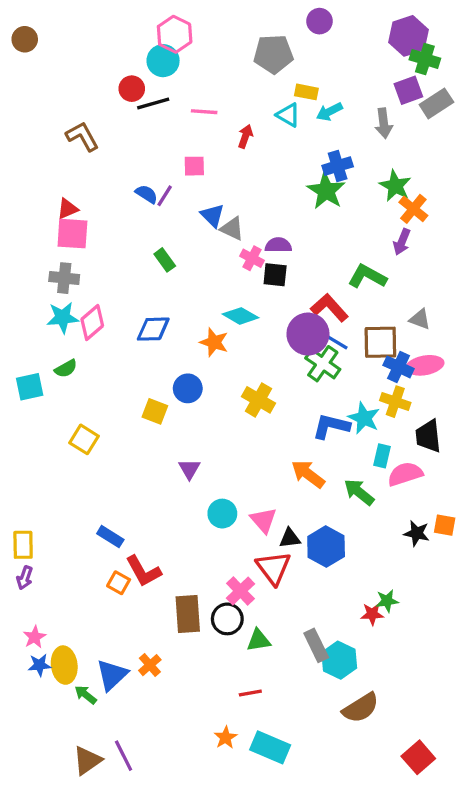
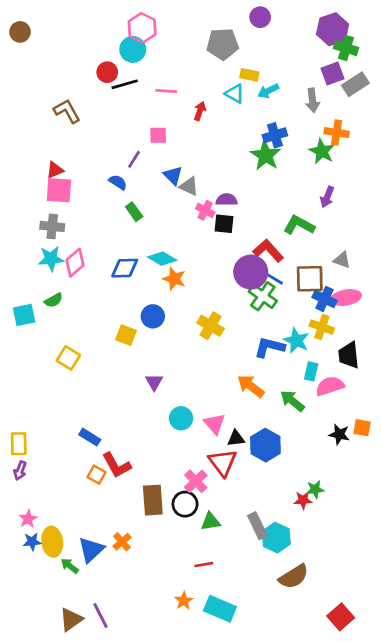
blue semicircle: (147, 194) -> (118, 182), moved
orange cross: (413, 209) -> (337, 133), moved, turned -30
cyan diamond: (240, 316) -> (162, 259), moved

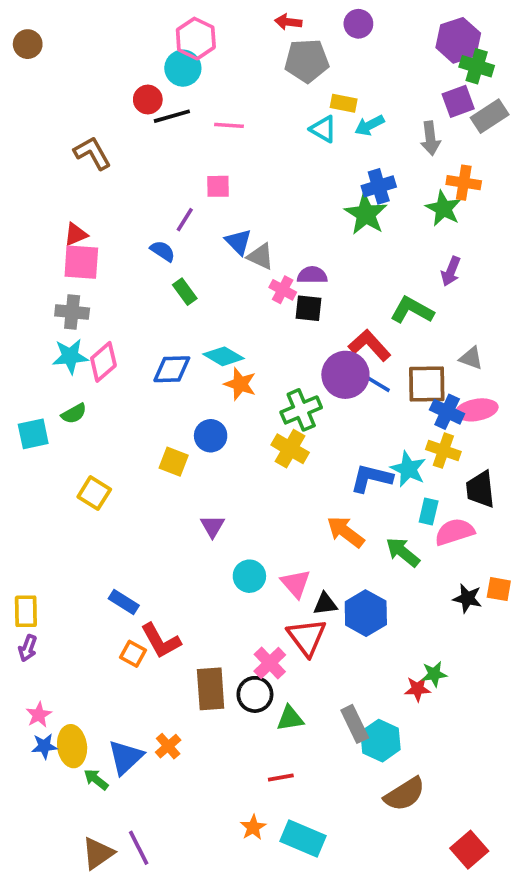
red arrow: (200, 111) -> (288, 22), moved, turned -102
green cross: (263, 296) -> (301, 410), moved, turned 32

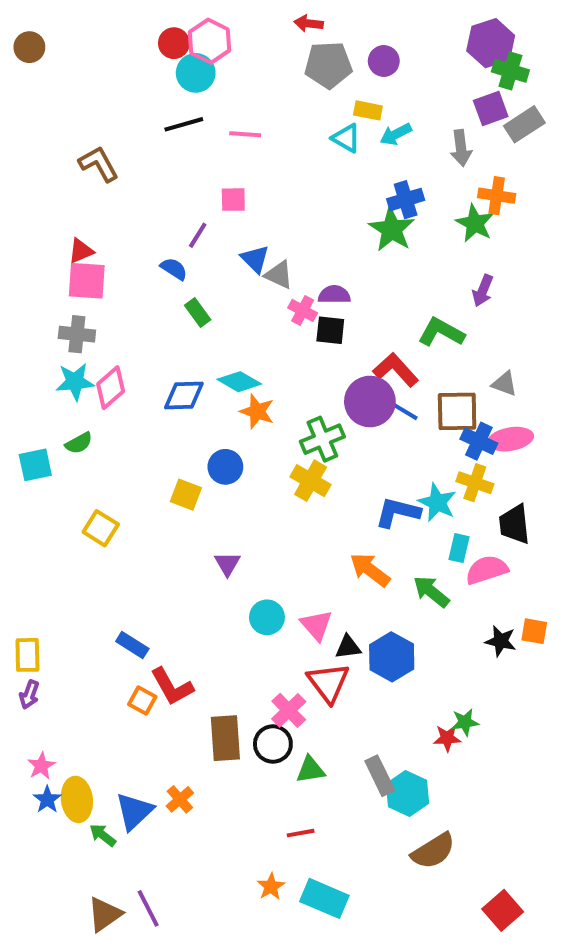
purple circle: (358, 24) -> (384, 61), moved
red circle: (148, 100) -> (174, 43), moved
blue star: (44, 746) -> (47, 799), turned -30

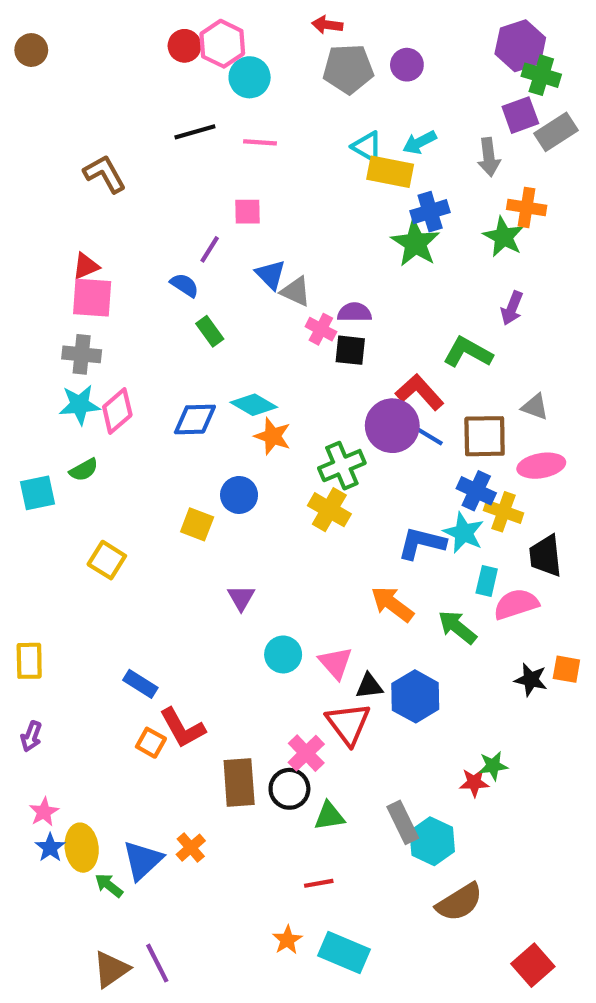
cyan circle: (196, 73) -> (250, 77), moved
yellow rectangle: (368, 110) -> (390, 172), moved, size x1.5
blue cross: (479, 441) -> (476, 491), moved
yellow rectangle: (27, 655) -> (29, 661), moved

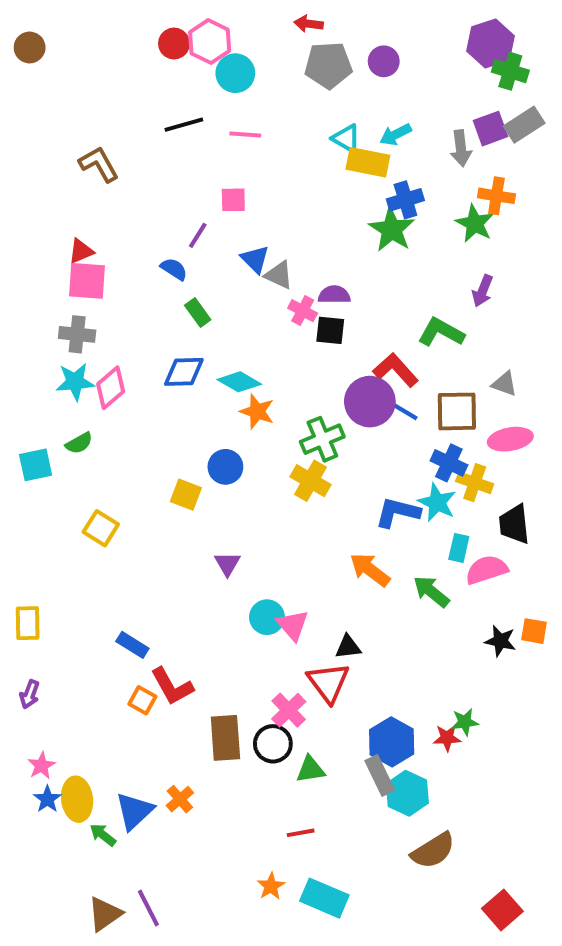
purple square: (520, 115) -> (491, 129), moved
blue diamond: (195, 419) -> (184, 372), moved
pink triangle: (336, 663) -> (293, 625), moved
blue hexagon: (415, 696) -> (392, 742), moved

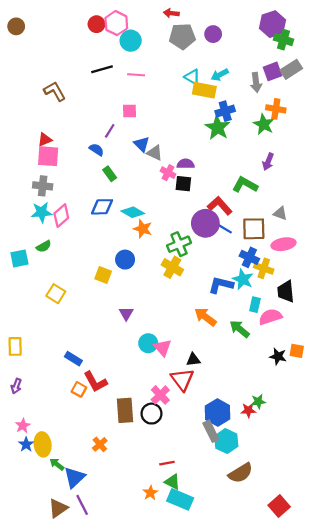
green triangle: (310, 770) -> (172, 482), moved, turned 35
blue triangle: (134, 811) -> (74, 477), moved

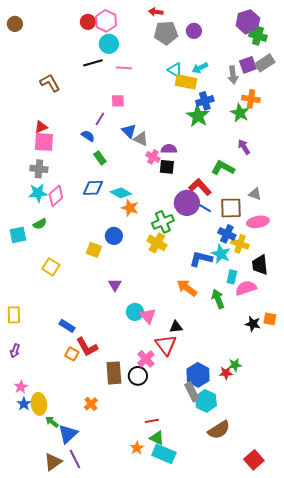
cyan circle: (131, 41) -> (109, 44), moved
purple arrow: (268, 162) -> (244, 147), turned 126
green arrow: (240, 329) -> (218, 299), turned 30

